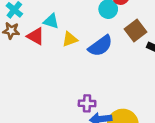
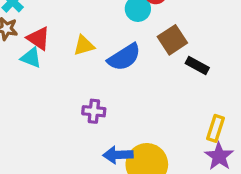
cyan triangle: (51, 21) -> (31, 58), moved
purple cross: (87, 103) -> (94, 111), moved

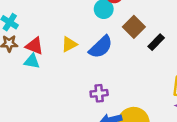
black rectangle: (197, 65) -> (156, 42), turned -63
purple cross: (94, 111) -> (99, 93), moved

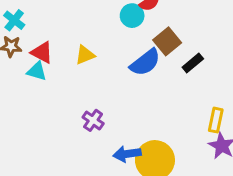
blue semicircle: (101, 47) -> (145, 62), moved
purple cross: (99, 93) -> (93, 120), moved, turned 35

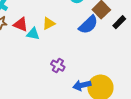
cyan triangle: (37, 71) -> (33, 34), moved

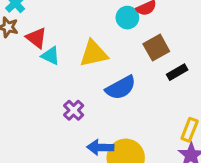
yellow triangle: (49, 23) -> (94, 53), moved, size x1.5
blue semicircle: (88, 25) -> (121, 88), moved

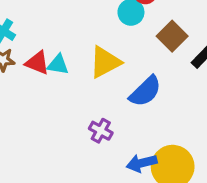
cyan triangle: (50, 56) -> (58, 65), moved

